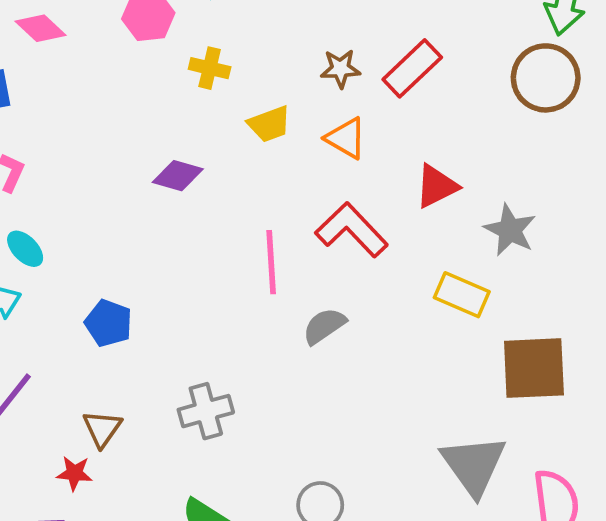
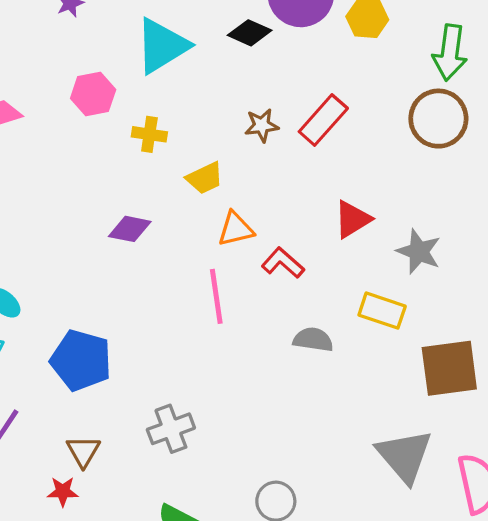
orange triangle: (346, 138) -> (236, 229), moved, turned -39
red L-shape: (352, 230) -> (283, 263), size x0.7
blue pentagon: (108, 323) -> (81, 360), size x1.5
gray semicircle: (324, 326) -> (313, 340), moved, turned 48

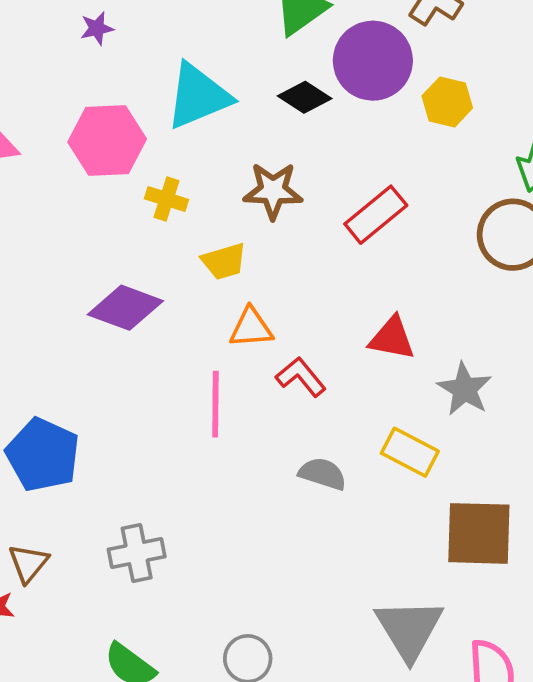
pink hexagon: (93, 94) -> (107, 140), size x1.4
brown star: (262, 125) -> (273, 191), moved, size x1.4
red triangle: (353, 219) -> (392, 338), turned 33
purple diamond: (130, 229) -> (125, 308), size x1.4

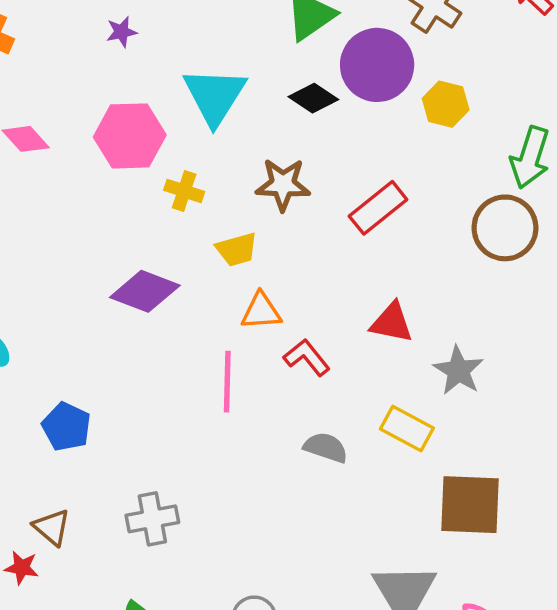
cyan triangle: (198, 96) -> (215, 96), turned -36
blue pentagon: (43, 455) -> (66, 427), size x0.7
brown triangle: (28, 563) -> (52, 527), turned -30

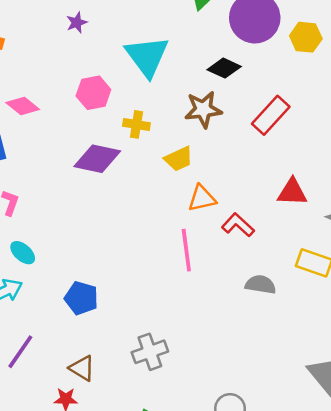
black diamond: (313, 98) -> (224, 68), moved
pink hexagon: (130, 136) -> (93, 93), size x0.7
purple diamond: (145, 291) -> (97, 159), moved

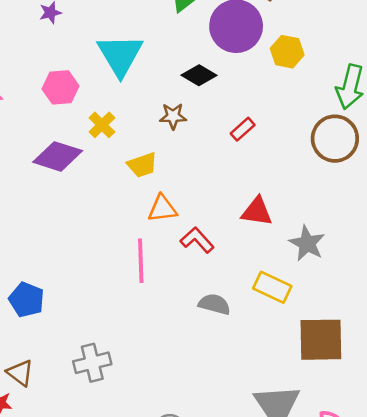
brown star: (203, 109) -> (173, 116), size x0.7
red rectangle: (271, 115) -> (243, 129), size x0.6
yellow cross: (136, 124) -> (102, 125), turned 30

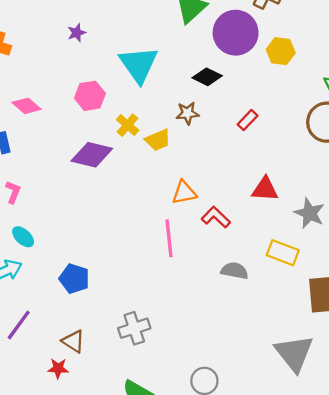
yellow trapezoid: (142, 165) -> (158, 140), moved

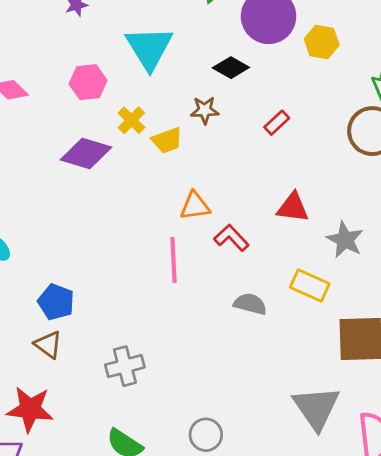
brown triangle: (73, 341) -> (48, 345), moved
red star: (58, 368) -> (30, 409), size x1.8

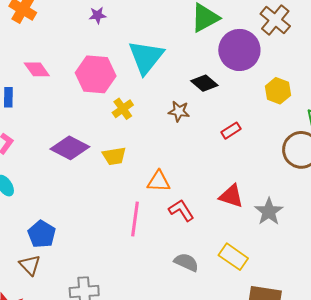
yellow hexagon: (322, 42) -> (278, 91), moved
pink hexagon: (88, 82) -> (96, 74), size x1.4
yellow trapezoid: (167, 140) -> (114, 156), moved
purple diamond: (86, 154) -> (70, 148), moved
gray star: (345, 240) -> (269, 212), moved

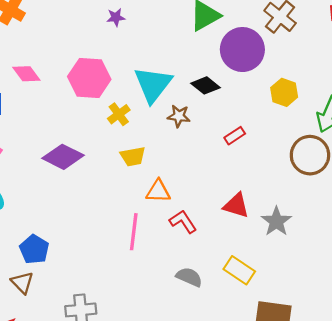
purple star: (98, 15) -> (116, 17), moved
cyan triangle: (146, 57) -> (153, 84), moved
yellow trapezoid: (114, 156) -> (133, 156), moved

